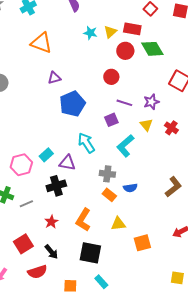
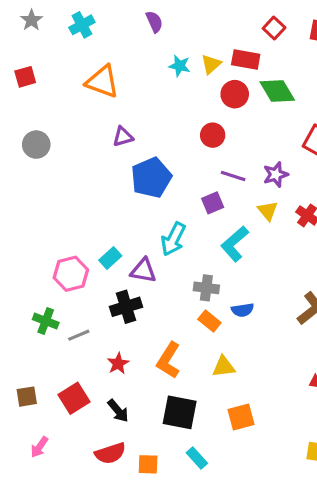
cyan arrow: (86, 143) -> (173, 239), turned -120
orange square: (142, 243) -> (241, 417), moved
red semicircle: (37, 272) -> (110, 453), moved

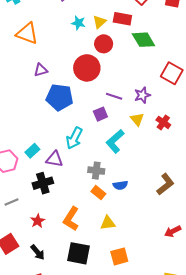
red circle: (235, 94) -> (104, 44), moved
red circle: (213, 135) -> (87, 68), moved, size x1.6
blue pentagon: (151, 178) -> (60, 97), turned 30

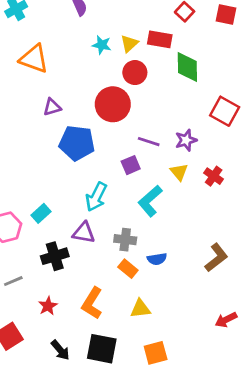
green diamond: (143, 40) -> (187, 67), turned 30
purple triangle: (54, 159) -> (84, 233), moved
black arrow: (38, 252) -> (60, 350), moved

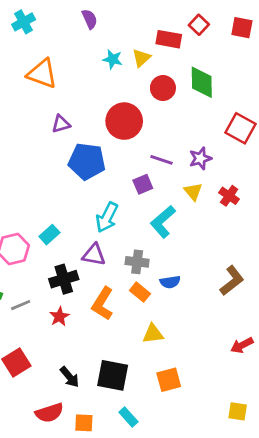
red rectangle: (160, 39) -> (169, 39), moved
red circle: (135, 73) -> (163, 88), moved
orange L-shape: (92, 303) -> (103, 304), moved
red star: (48, 306) -> (59, 317), moved

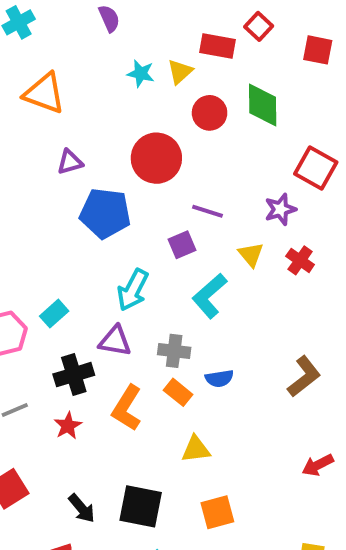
red square: (242, 28) -> (318, 50), moved
purple star: (200, 158) -> (280, 209), moved

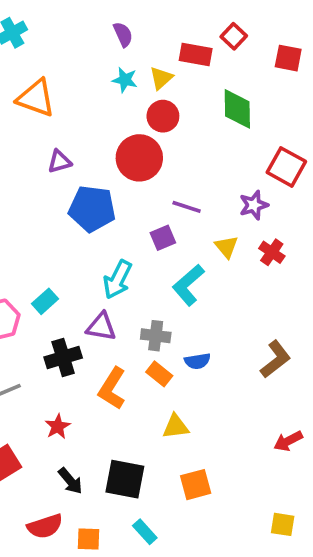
purple semicircle: (109, 18) -> (123, 34), moved
red circle: (210, 113) -> (163, 116), moved
red star: (68, 426) -> (58, 426), moved

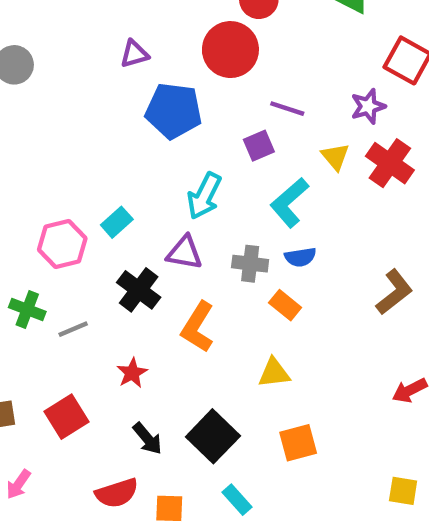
red cross: (272, 252) -> (390, 163), size x1.5
black cross: (63, 358) -> (139, 290), turned -36
blue semicircle: (197, 361) -> (300, 257), moved
orange rectangle: (159, 374) -> (285, 305), moved
black square: (125, 479) -> (213, 436), turned 33

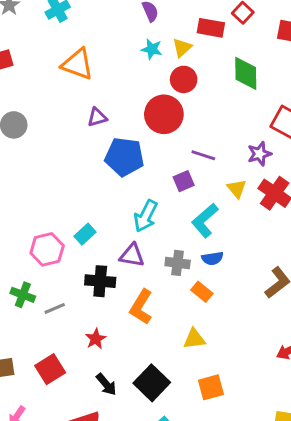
black cross: (139, 290) -> (100, 281), turned -32

